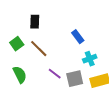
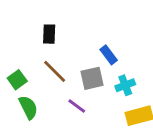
green square: (17, 44) -> (17, 80), moved
gray square: (75, 79) -> (92, 78), moved

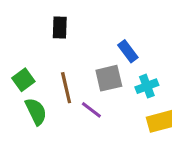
brown line: (55, 71) -> (66, 88), moved, turned 32

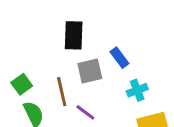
black rectangle: (60, 27) -> (74, 35), moved, size x1.4
gray square: (109, 78) -> (90, 71), moved

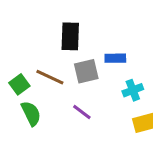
blue rectangle: (119, 58) -> (115, 58), turned -54
brown line: (62, 92) -> (50, 77), moved, turned -52

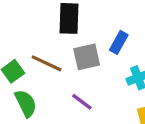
blue rectangle: (115, 58) -> (119, 42), turned -60

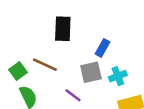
gray square: (87, 57) -> (91, 72), moved

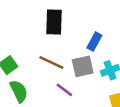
brown line: (45, 65) -> (51, 62), moved

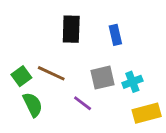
blue rectangle: (94, 42) -> (115, 35), moved, turned -42
brown line: (51, 62) -> (51, 73), moved

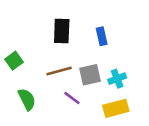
brown line: (51, 73) -> (59, 71), moved, turned -40
green square: (21, 76) -> (14, 61), moved
yellow rectangle: (147, 113) -> (116, 108), moved

